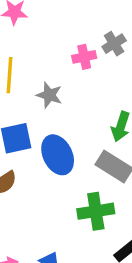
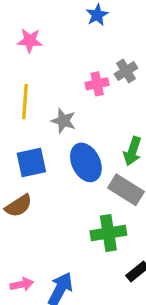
blue ellipse: (58, 155) -> (86, 162), moved

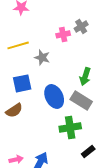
yellow line: (25, 102) -> (18, 45), turned 70
blue ellipse: (86, 162) -> (54, 96), moved

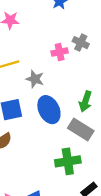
gray cross: (81, 26) -> (81, 43), turned -32
blue ellipse: (54, 96) -> (49, 110), moved

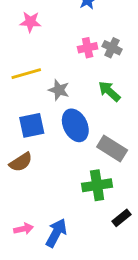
pink cross: (60, 52) -> (88, 48), moved
green arrow: (85, 101) -> (109, 91), moved, turned 114

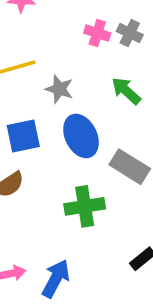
pink cross: (88, 48) -> (97, 33), turned 30
green cross: (97, 185) -> (85, 206), moved

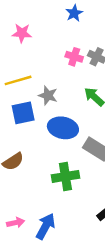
blue square: (23, 136) -> (23, 113), moved
blue ellipse: (81, 136) -> (63, 128), turned -52

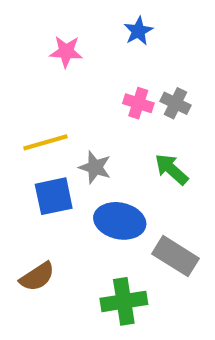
pink star: (22, 33) -> (66, 52), moved

